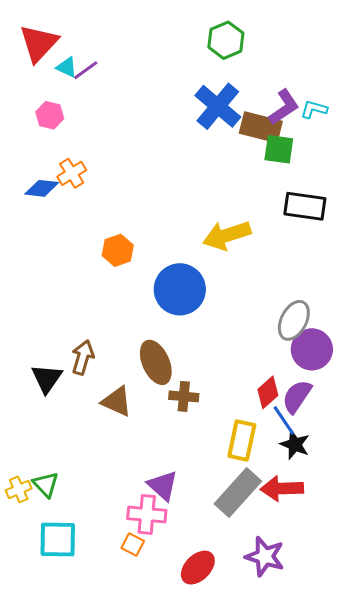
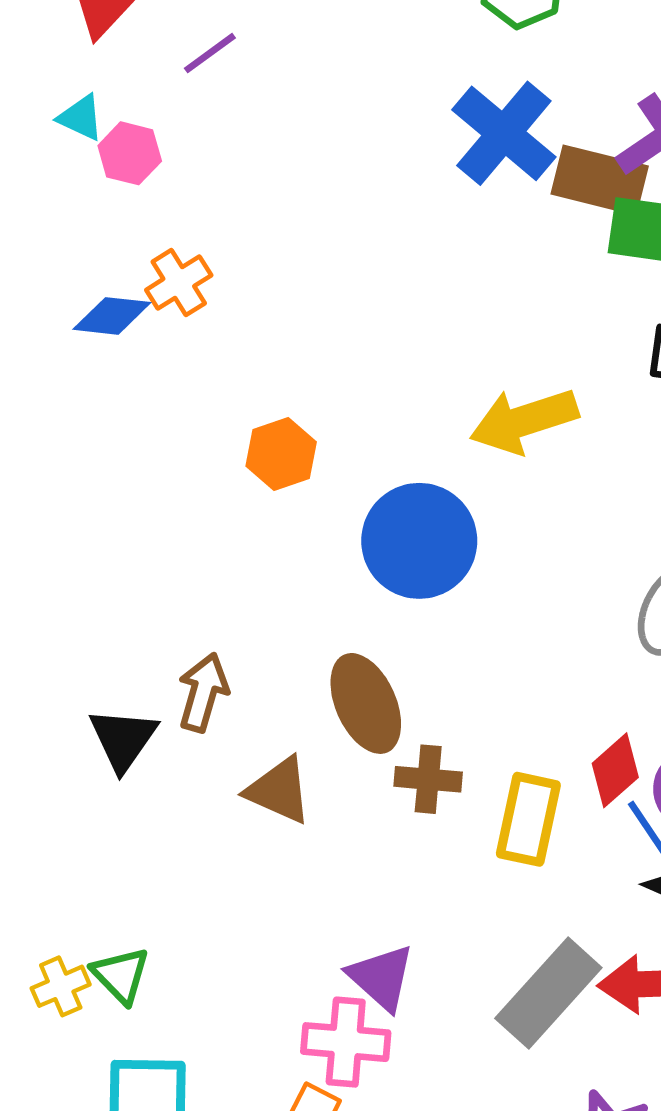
cyan triangle: (67, 67) -> (81, 118), moved
yellow rectangle: (242, 440) -> (528, 819), moved

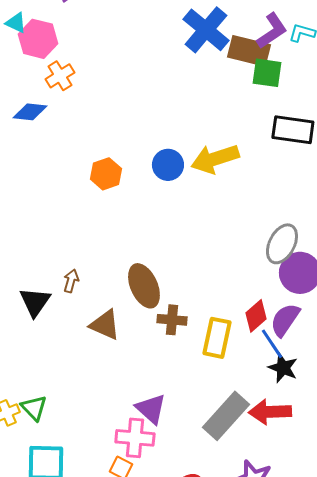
pink hexagon: (130, 153) -> (38, 39), size x1.4
orange cross: (179, 283) -> (60, 76), moved
blue circle: (419, 541) -> (168, 165), moved, size x0.6
brown arrow: (203, 692) -> (71, 281), size x0.7

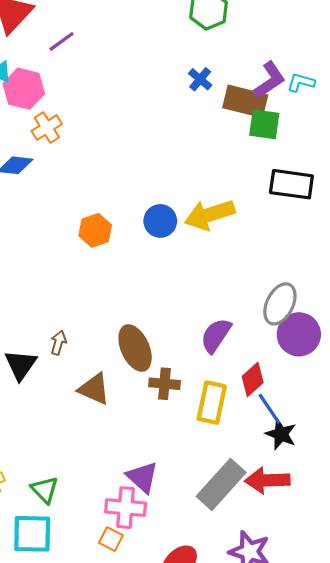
blue cross: (206, 30) -> (200, 79), size x0.5
purple semicircle: (285, 320) -> (216, 335), moved
green triangle: (34, 408) -> (45, 490), moved

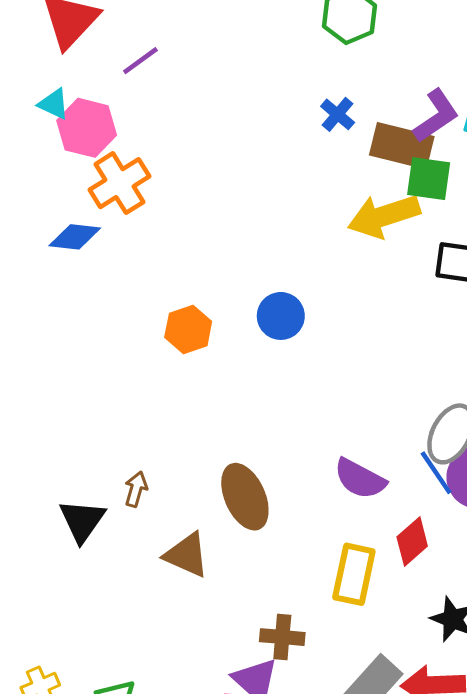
orange cross: (47, 128) -> (119, 183), size x1.4
yellow arrow: (210, 215) -> (384, 216), moved
purple semicircle: (216, 335) -> (360, 479), turned -96
brown cross: (164, 384) -> (282, 637), moved
blue line: (269, 409) -> (436, 473), moved

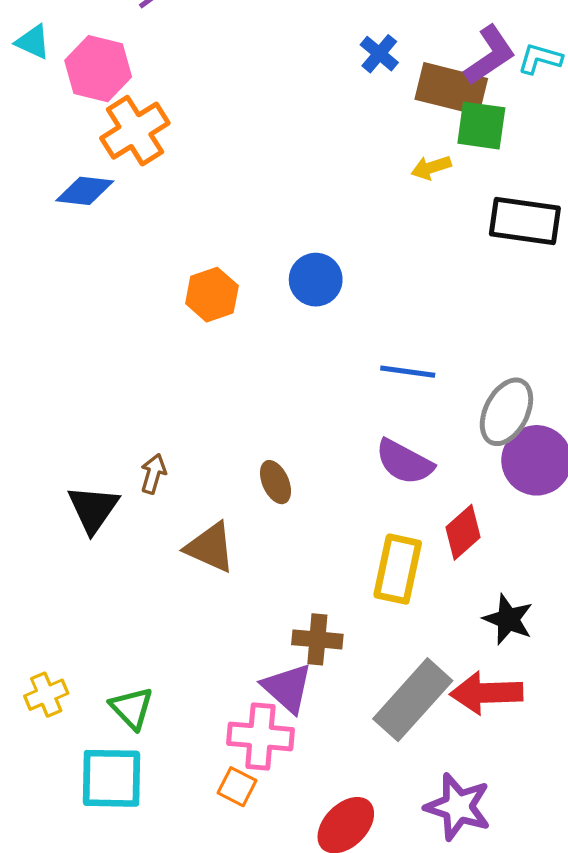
cyan triangle: (54, 104) -> (33, 42), moved
yellow arrow: (384, 216) -> (431, 167), size x0.5
blue line: (436, 473) -> (408, 372), moved, turned -48
brown ellipse: (245, 497) -> (276, 482), size x0.6

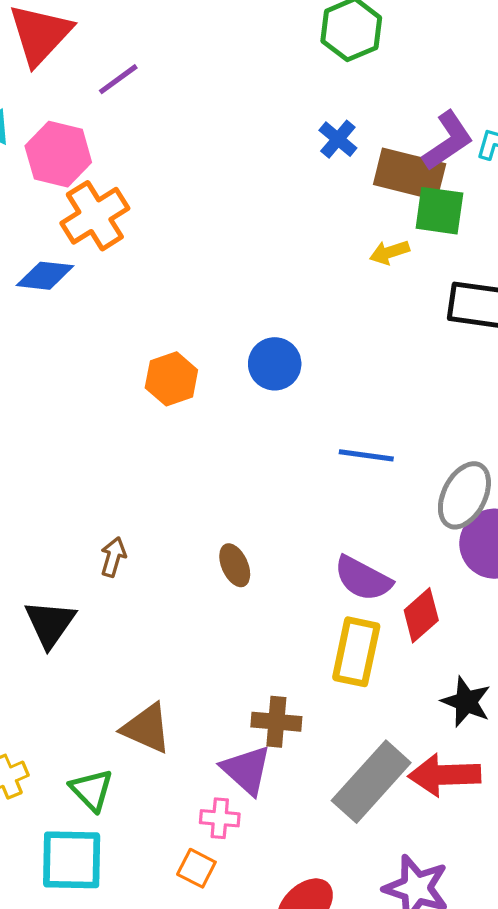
purple semicircle: (404, 462) -> (363, 579), moved
black triangle: (93, 509) -> (50, 624), moved
brown triangle: (210, 547) -> (147, 728), moved
pink cross: (260, 736) -> (220, 818), size x0.6

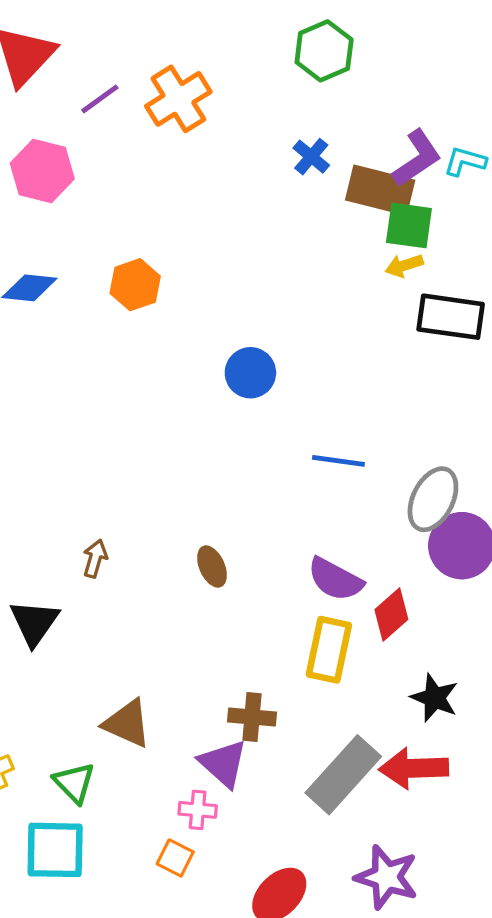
orange cross: (95, 216) -> (178, 99), moved
yellow arrow: (390, 252) -> (404, 265), moved
orange hexagon: (171, 379) -> (135, 285), moved

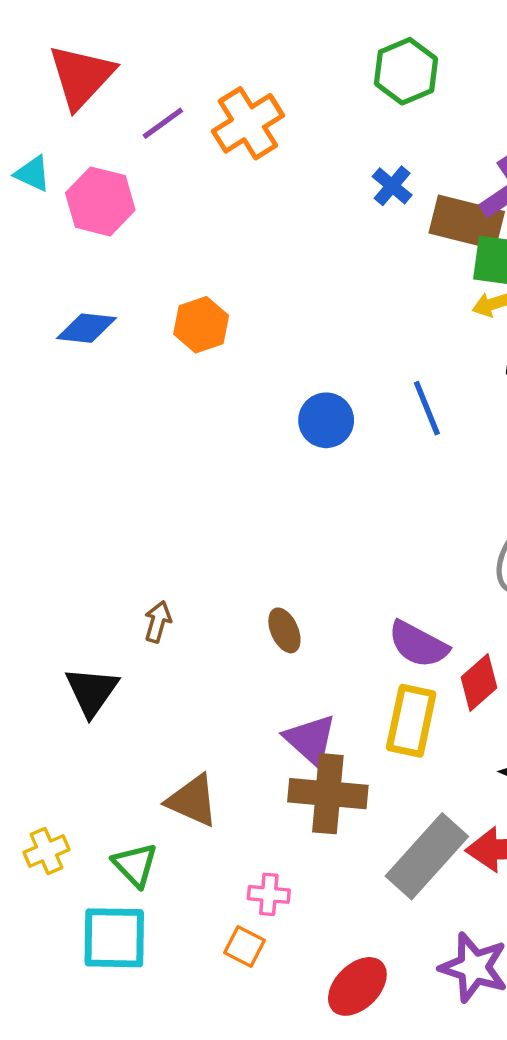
blue line: (338, 461) -> (427, 408), moved, turned 60
brown cross: (252, 717) -> (328, 794), size x1.5
purple triangle: (223, 763) -> (310, 740), moved

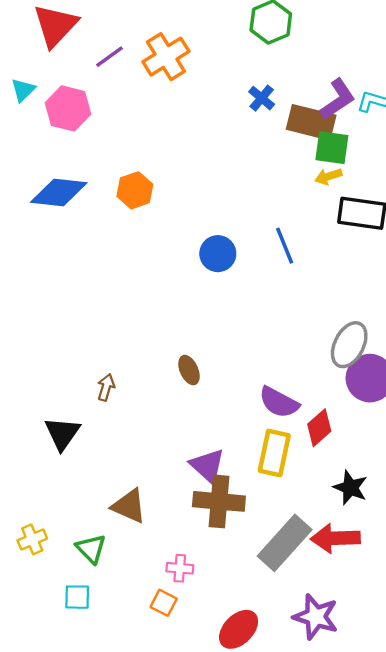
cyan triangle: (33, 174) -> (23, 90), turned 50
blue diamond: (86, 328) -> (59, 193), size x1.4
brown ellipse: (284, 630) -> (189, 370), moved
cyan square: (114, 938) -> (77, 597), size x0.6

